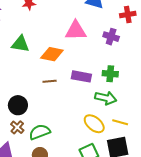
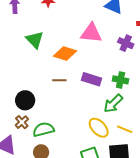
green triangle: (20, 44) -> (35, 40), turned 30
green arrow: (106, 98) -> (113, 104), turned 115

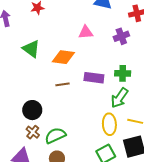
pink triangle: (91, 33) -> (86, 32), size x0.7
purple cross: (126, 43) -> (121, 36), turned -35
yellow ellipse: (99, 128) -> (109, 124), turned 50

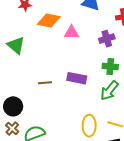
orange diamond: (63, 57) -> (49, 21), moved
green cross: (123, 73) -> (110, 66), moved
green arrow: (119, 98) -> (109, 91), moved

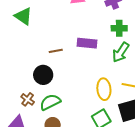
black circle: (13, 106) -> (43, 75), moved

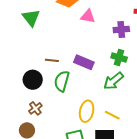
brown cross: (28, 99) -> (35, 108), moved
green semicircle: (50, 102) -> (62, 81), moved, turned -65

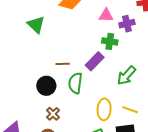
pink triangle: (88, 16) -> (106, 15), moved
green cross: (119, 58) -> (110, 41), moved
purple rectangle: (84, 62) -> (95, 61), turned -60

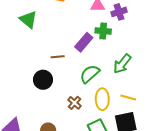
purple rectangle: (95, 61) -> (84, 42), moved
green semicircle: (75, 83) -> (90, 74), moved, turned 45
brown cross: (53, 114) -> (74, 103), moved

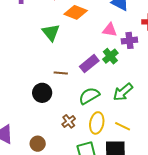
green triangle: (28, 20) -> (51, 32), moved
green cross: (103, 31) -> (110, 56), turned 35

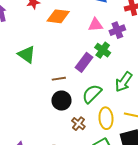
green triangle: (51, 32) -> (27, 54), moved
black circle: (42, 93) -> (61, 101), moved

